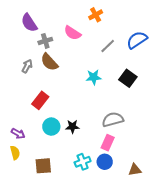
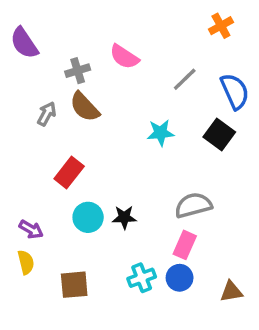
orange cross: (96, 15) -> (221, 26), moved
purple semicircle: (29, 23) -> (24, 43), moved
blue semicircle: (137, 40) -> (235, 91), moved, turned 100

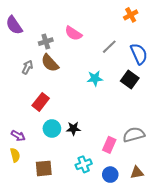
gray semicircle: (193, 205) -> (134, 135), moved
blue circle: (180, 278) -> (110, 175), moved

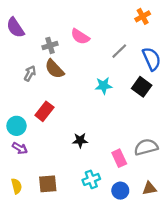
cyan circle: (52, 129) -> (16, 126), moved
pink rectangle: (109, 145) -> (119, 158), turned -49
yellow semicircle: (15, 155) -> (16, 186), moved

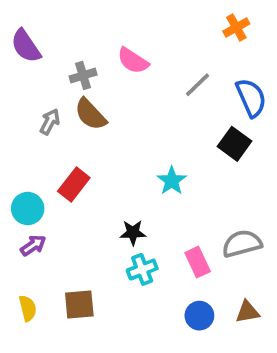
cyan star: (104, 86) -> (172, 181), moved, turned -30
purple arrow: (20, 148) -> (33, 245), turned -64
cyan cross: (91, 179) -> (142, 269), moved

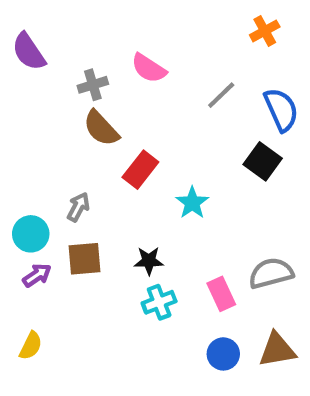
gray arrow: (50, 122) -> (78, 207), moved
red rectangle: (74, 184) -> (140, 170), moved
brown square: (79, 305) -> (85, 259), moved
yellow semicircle: (28, 308) -> (31, 346), turned 40
brown triangle: (247, 312) -> (277, 350), size x1.4

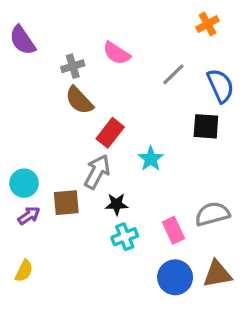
black square: (263, 161) -> (206, 126), turned -32
gray arrow: (78, 207) -> (97, 172), moved, size x1.5
blue circle: (223, 354) -> (175, 277), size x1.4

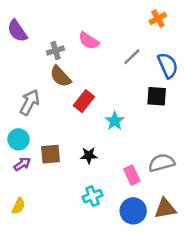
gray arrow: (97, 172) -> (30, 102), moved
cyan cross: (125, 237) -> (92, 196), moved

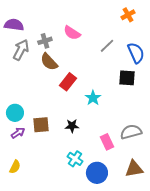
purple semicircle: (17, 31) -> (14, 25), turned 132
gray arrow: (30, 102) -> (21, 50), moved
cyan cross: (92, 196) -> (75, 159), turned -35
blue circle: (133, 211) -> (97, 173), moved

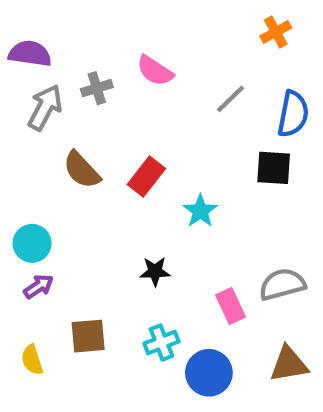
blue semicircle: (136, 53) -> (293, 114), turned 35
brown semicircle: (49, 62) -> (82, 170), moved
brown square: (41, 125) -> (88, 336), moved
cyan cross: (75, 159) -> (161, 343), turned 35
yellow semicircle: (15, 167) -> (32, 360), turned 136

